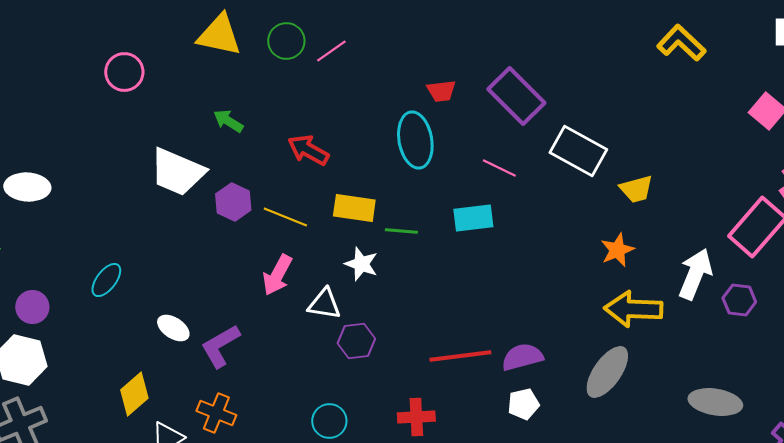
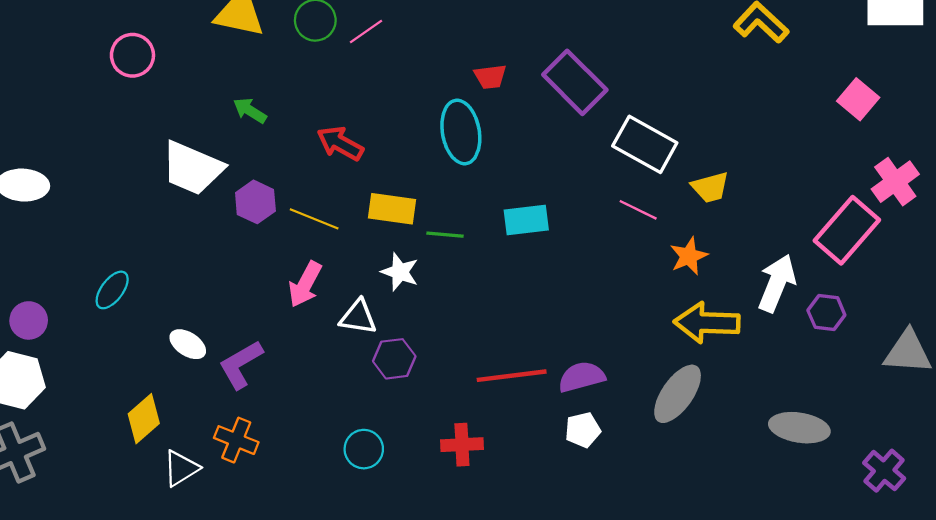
pink line: (499, 168) -> (638, 210), moved

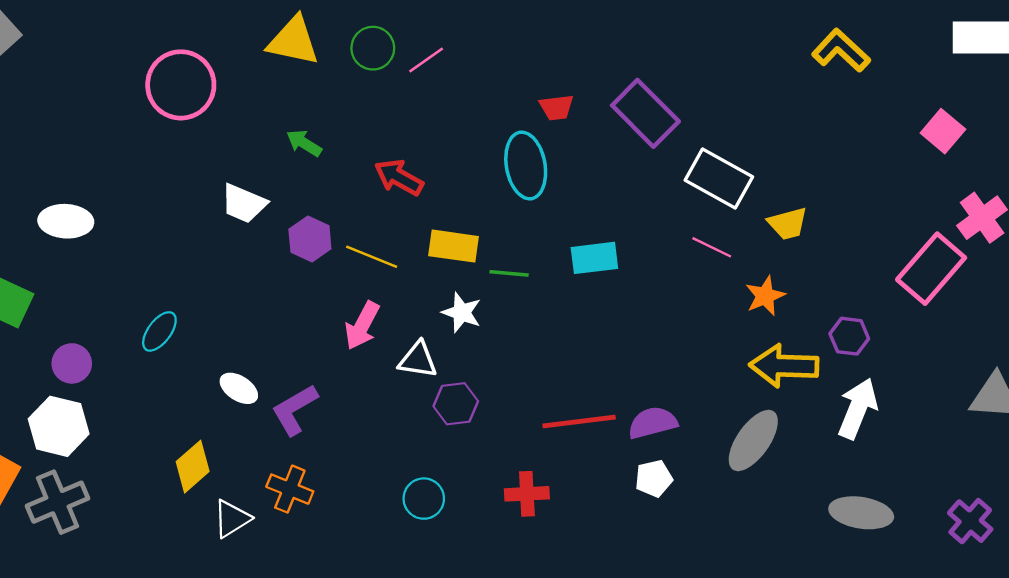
pink circle: (132, 55) -> (181, 85), size x1.5
white trapezoid: (192, 168) -> (244, 203), size x0.7
white arrow: (777, 283) -> (858, 408), moved
purple hexagon: (826, 313) -> (849, 336), moved
gray ellipse: (799, 428) -> (861, 513), moved

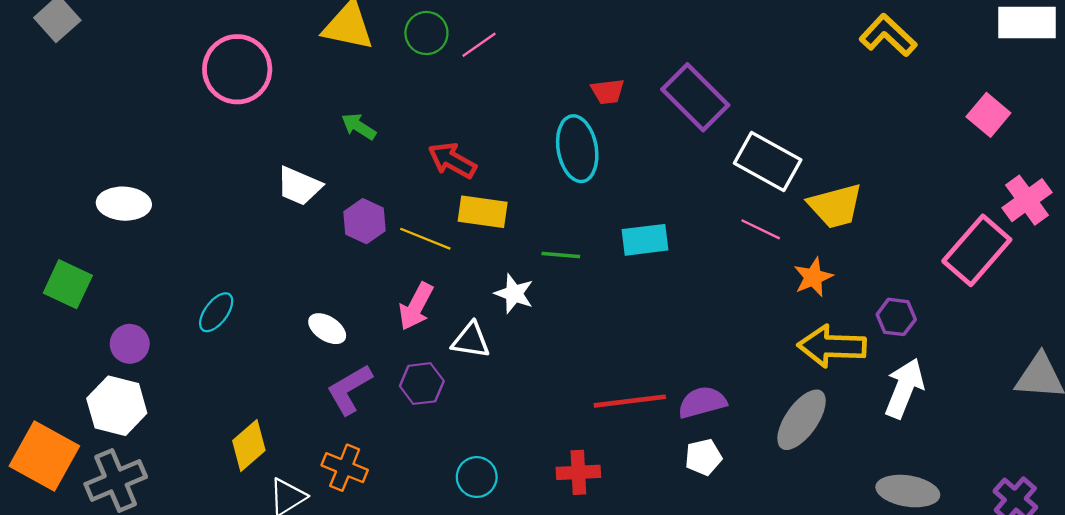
yellow trapezoid: (788, 224) -> (835, 206), size x1.4
yellow rectangle: (453, 246) -> (483, 212), moved
white ellipse: (239, 388) -> (327, 329), moved
purple hexagon: (456, 404) -> (422, 384), moved

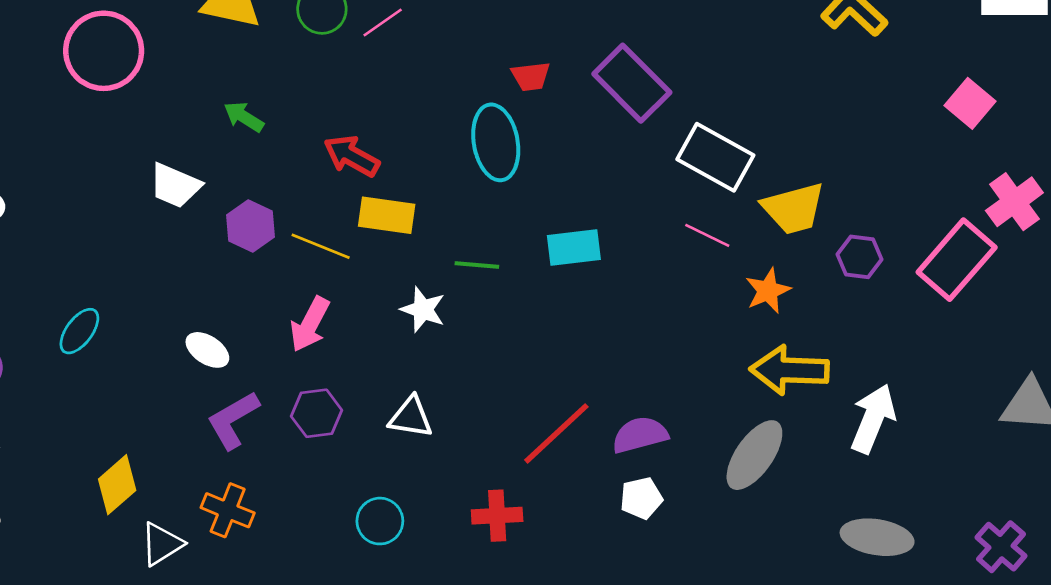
purple hexagon: (896, 317) -> (860, 257), moved
white triangle: (471, 340) -> (411, 417), moved
red line: (630, 401) -> (556, 433), turned -36

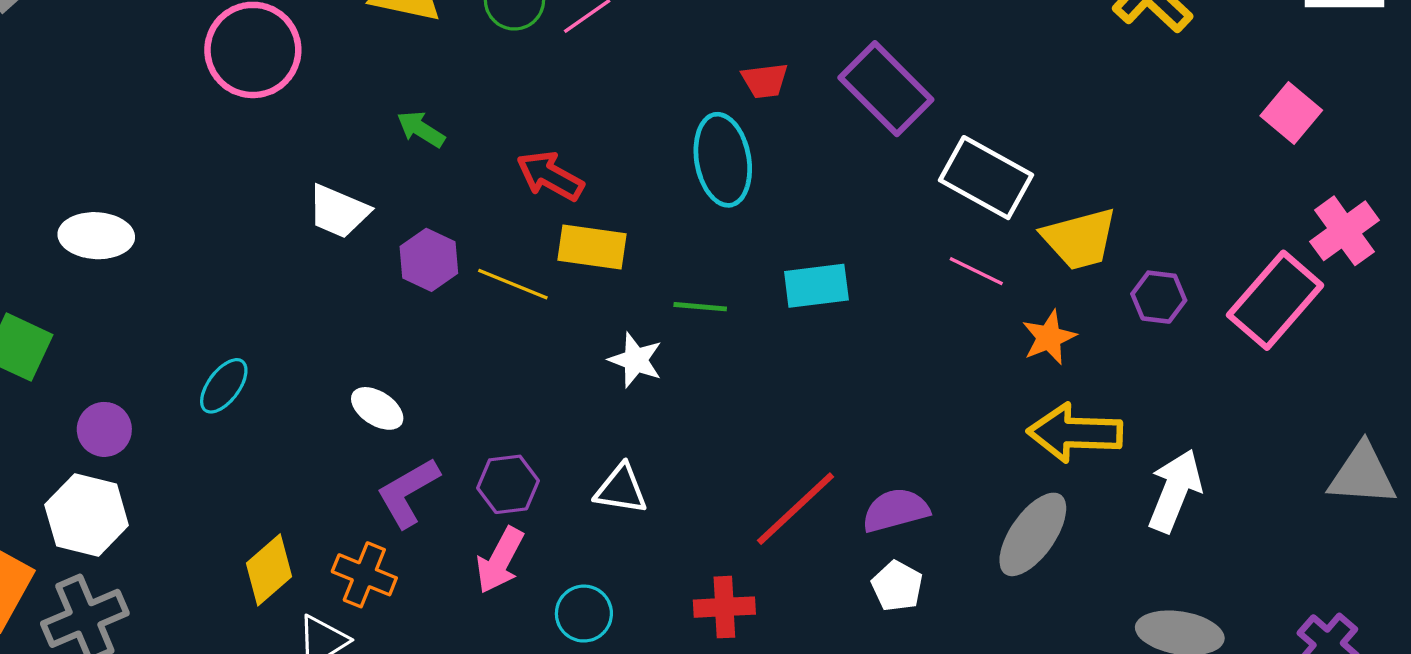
pink arrow: (310, 324) -> (500, 560), moved
white pentagon: (641, 498) -> (897, 586), turned -30
orange cross: (228, 510) -> (364, 575), moved

